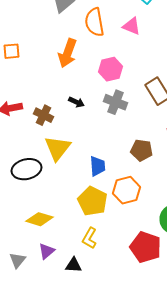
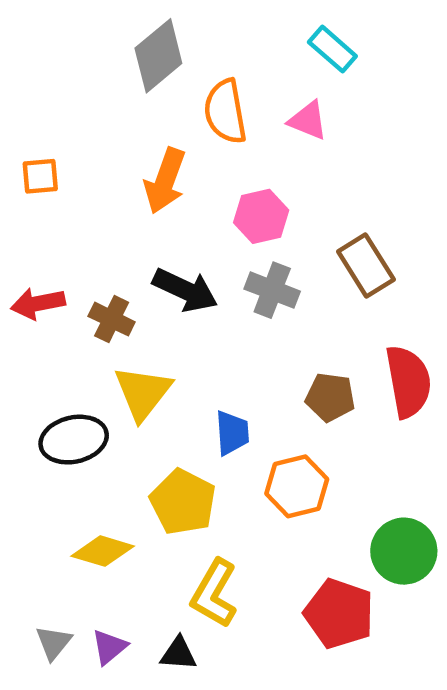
black arrow: (76, 102) -> (185, 290), size x1.8
yellow pentagon: (92, 201) -> (183, 502), moved
yellow L-shape: (90, 238) -> (214, 593), size x1.4
purple triangle: (46, 251) -> (109, 647), moved

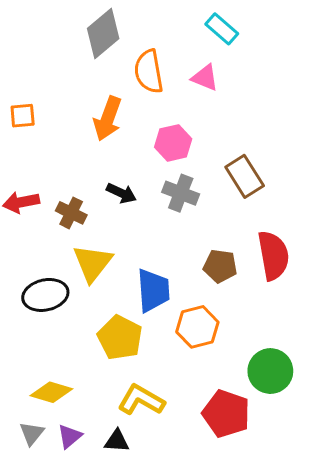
black arrow: (185, 290) -> (121, 193), size x0.7
blue trapezoid: (232, 433) -> (153, 290), size x1.4
yellow diamond: (103, 551) -> (51, 392), moved
yellow L-shape: (214, 593) -> (141, 400), turned 90

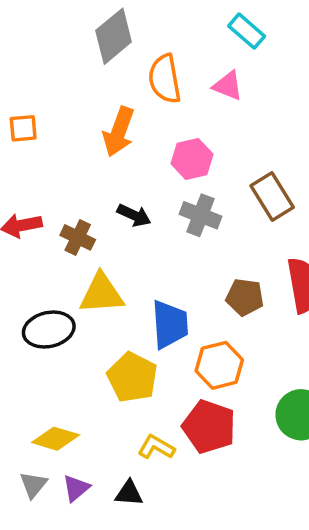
yellow triangle: (92, 263) -> (102, 294), turned 48
yellow L-shape: (141, 400) -> (156, 447), size x0.7
red pentagon: (226, 414) -> (209, 427), moved

